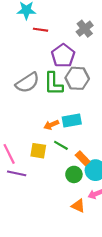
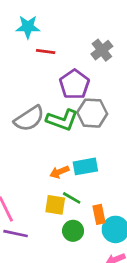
green L-shape: (53, 84) -> (62, 120), turned -70
yellow square: (38, 151) -> (55, 205), moved
orange rectangle: (83, 158) -> (99, 214), turned 32
green circle: (74, 174) -> (73, 231), moved

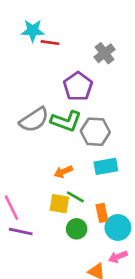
red line: (46, 51) -> (50, 43), moved
gray hexagon: (92, 113) -> (95, 132), moved
cyan rectangle: (85, 166) -> (106, 166), moved

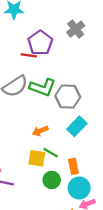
red line: (50, 43) -> (29, 55), moved
purple pentagon: (78, 86) -> (40, 43), moved
cyan rectangle: (106, 166) -> (77, 126), turned -36
cyan circle: (118, 228) -> (79, 188), moved

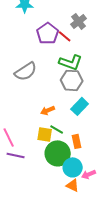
red line: (29, 55) -> (65, 36), moved, turned 32
green L-shape: (43, 87) -> (71, 62), moved
green circle: (52, 180) -> (58, 153), size x1.6
cyan circle: (79, 188) -> (73, 167), moved

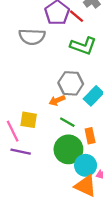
gray semicircle: (26, 71) -> (32, 37), moved, turned 35
gray hexagon: (72, 80) -> (71, 83), moved
yellow square: (45, 134) -> (29, 120), moved
orange triangle: (73, 185) -> (86, 186), size x1.5

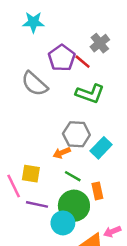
gray semicircle: (32, 37) -> (35, 84), turned 40
purple line: (21, 152) -> (37, 204), moved
cyan circle: (86, 165) -> (63, 223), moved

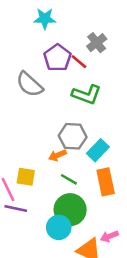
cyan star: (33, 22) -> (45, 19), moved
orange rectangle: (97, 191) -> (106, 182), moved, size x1.5
purple line: (37, 204) -> (16, 208), moved

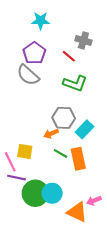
gray cross: (97, 43) -> (83, 40), turned -35
purple pentagon: (57, 58) -> (34, 53), moved
orange rectangle: (106, 182) -> (78, 159), moved
green circle: (70, 210) -> (35, 193), moved

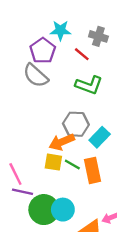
cyan star: (41, 21) -> (60, 30), moved
orange arrow: (51, 134) -> (62, 142), size x1.5
yellow square: (25, 151) -> (53, 162), moved

